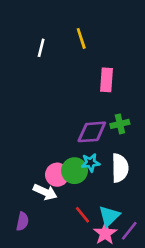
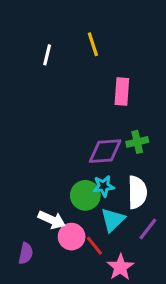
pink circle: (57, 175) -> (72, 237), moved
cyan triangle: (109, 216) -> (113, 220), moved
purple line: (129, 231) -> (148, 229), moved

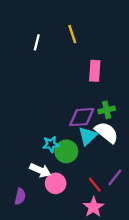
cyan star: (104, 186) -> (51, 144), moved
white semicircle: (137, 192) -> (107, 132), moved, turned -50
cyan triangle: (113, 220) -> (88, 136), moved
red line: (94, 246) -> (95, 185), moved

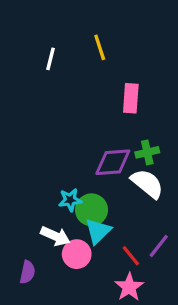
cyan triangle: (88, 136) -> (98, 231), moved

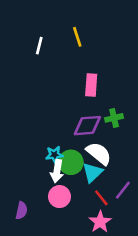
pink rectangle: (131, 98) -> (91, 85), moved
white semicircle: (147, 184) -> (99, 153), moved
cyan triangle: (98, 231) -> (92, 172), moved
white arrow: (55, 236) -> (57, 171), moved, turned 75

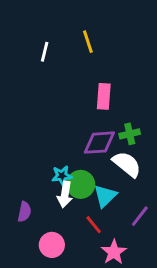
white semicircle: (99, 153) -> (127, 164), moved
pink circle: (59, 197) -> (52, 245), moved
red line: (101, 198) -> (94, 225), moved
purple semicircle: (21, 210) -> (24, 212), moved

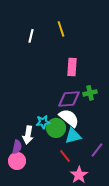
white semicircle: (127, 164) -> (69, 118), moved
white arrow: (65, 194) -> (28, 135), moved
cyan triangle: (105, 196) -> (73, 136), turned 30
pink circle: (52, 245) -> (17, 161), moved

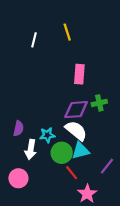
green circle: (56, 128) -> (62, 153), moved
purple semicircle: (17, 147) -> (18, 128), moved

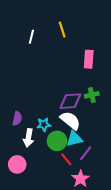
pink rectangle: (79, 74) -> (89, 59), moved
purple line: (107, 166) -> (86, 153), moved

